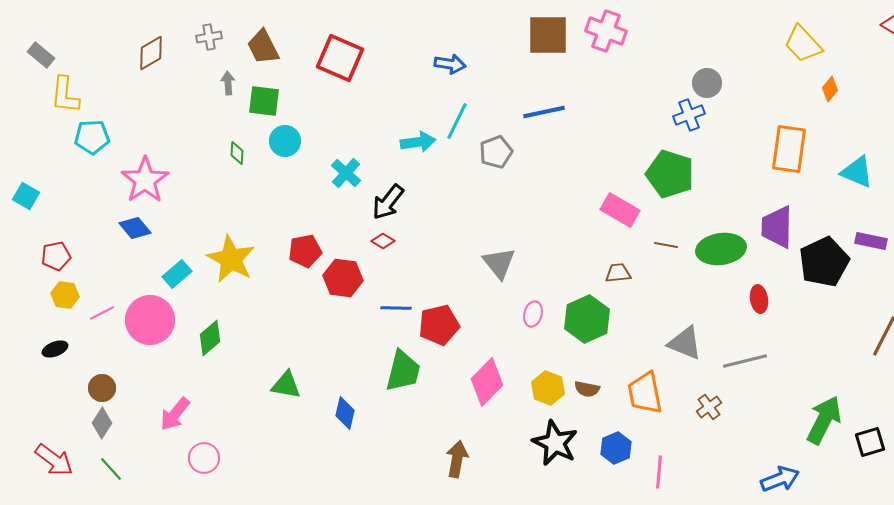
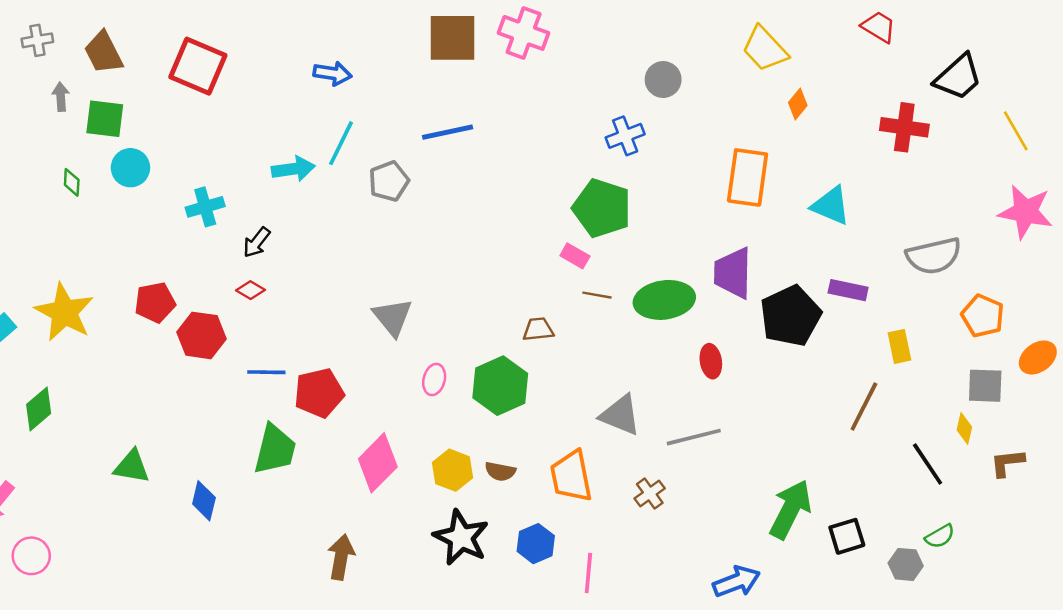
gray circle: (707, 83) -> (663, 80), moved
cyan cross: (346, 173) -> (205, 207), turned 32
black arrow: (388, 202) -> (257, 242), size x0.7
pink rectangle: (620, 210) -> (575, 256), moved, size x0.6

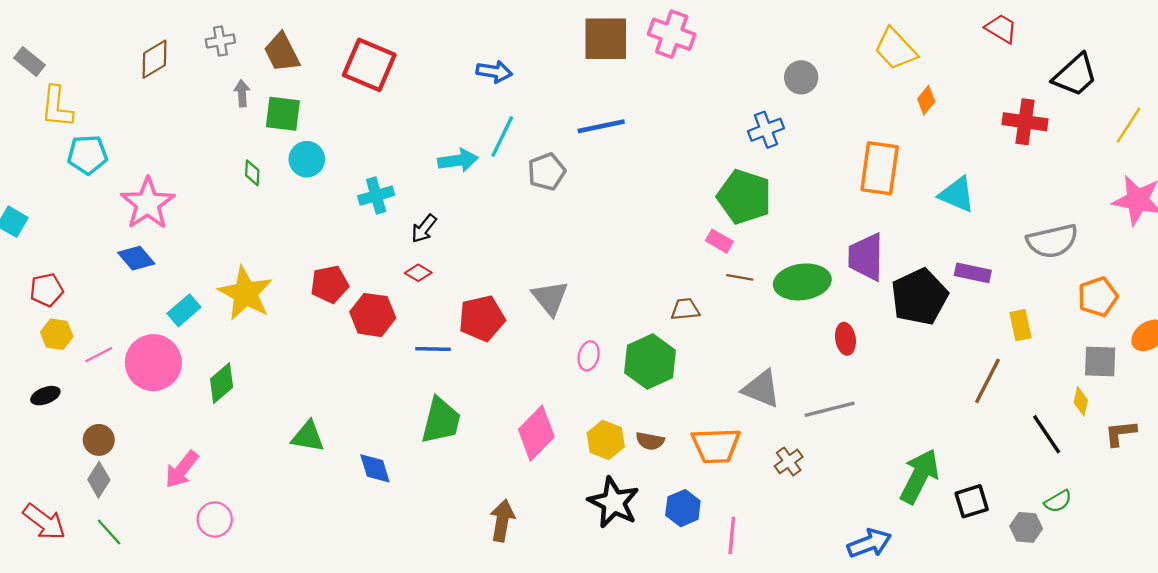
yellow line: (1016, 131) -> (1128, 125), turned 63
orange pentagon: (983, 316) -> (1098, 297), turned 30
red pentagon: (319, 393) -> (482, 318), moved
orange trapezoid: (571, 476) -> (716, 446), turned -81
blue diamond: (204, 501) -> (375, 468), turned -30

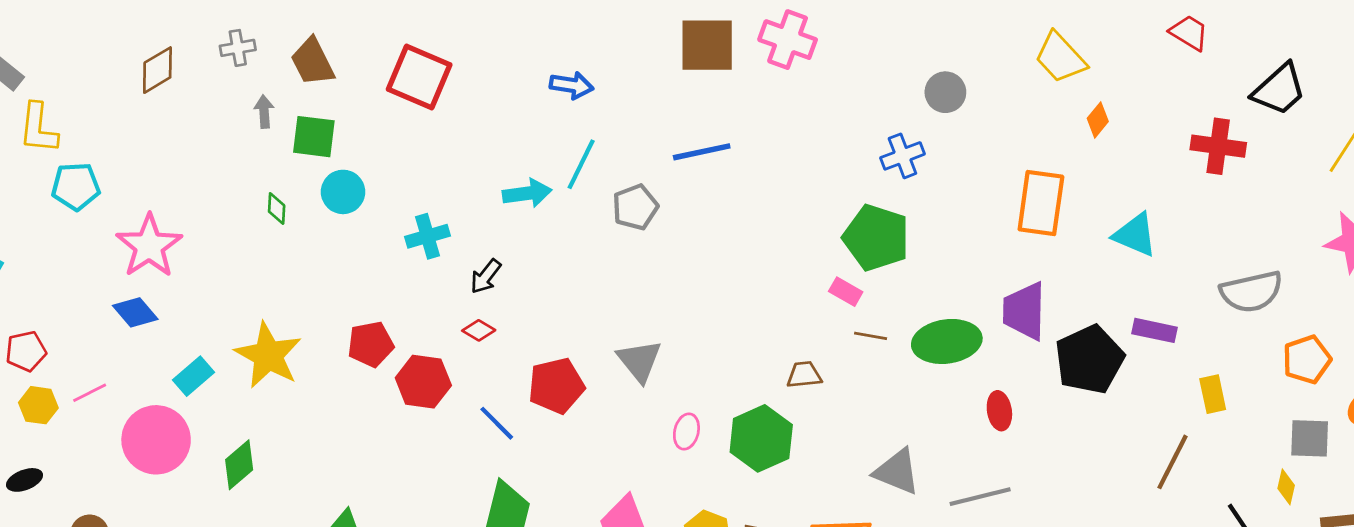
blue line: (433, 349) -> (497, 423), turned 44
pink line: (99, 355) -> (90, 393), moved

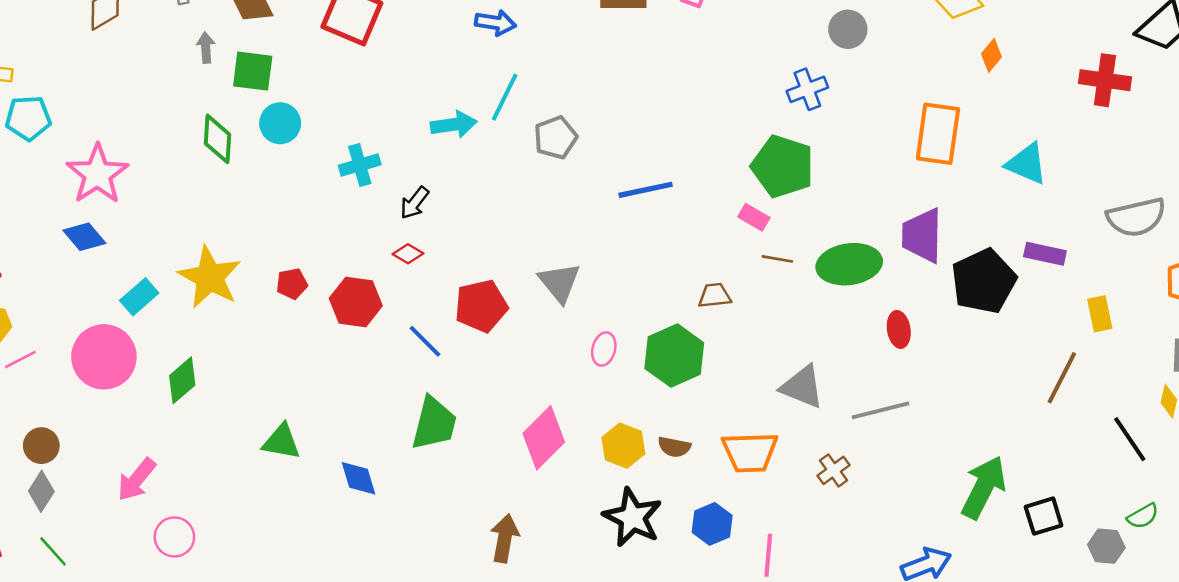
blue line: (702, 152) -> (646, 190), moved
green diamond: (277, 209) -> (217, 139), size x1.6
red pentagon: (371, 344) -> (292, 284), moved, size x0.7
pink line: (90, 393) -> (20, 359), moved

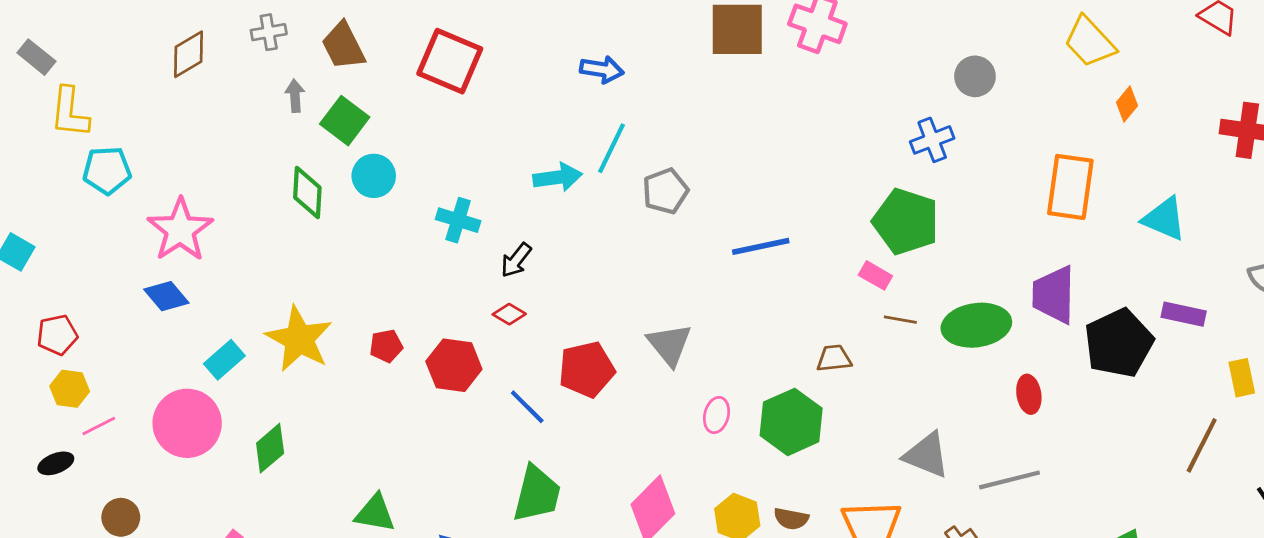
green square: (253, 71) -> (345, 121), turned 30
cyan cross: (360, 165) -> (458, 220), turned 33

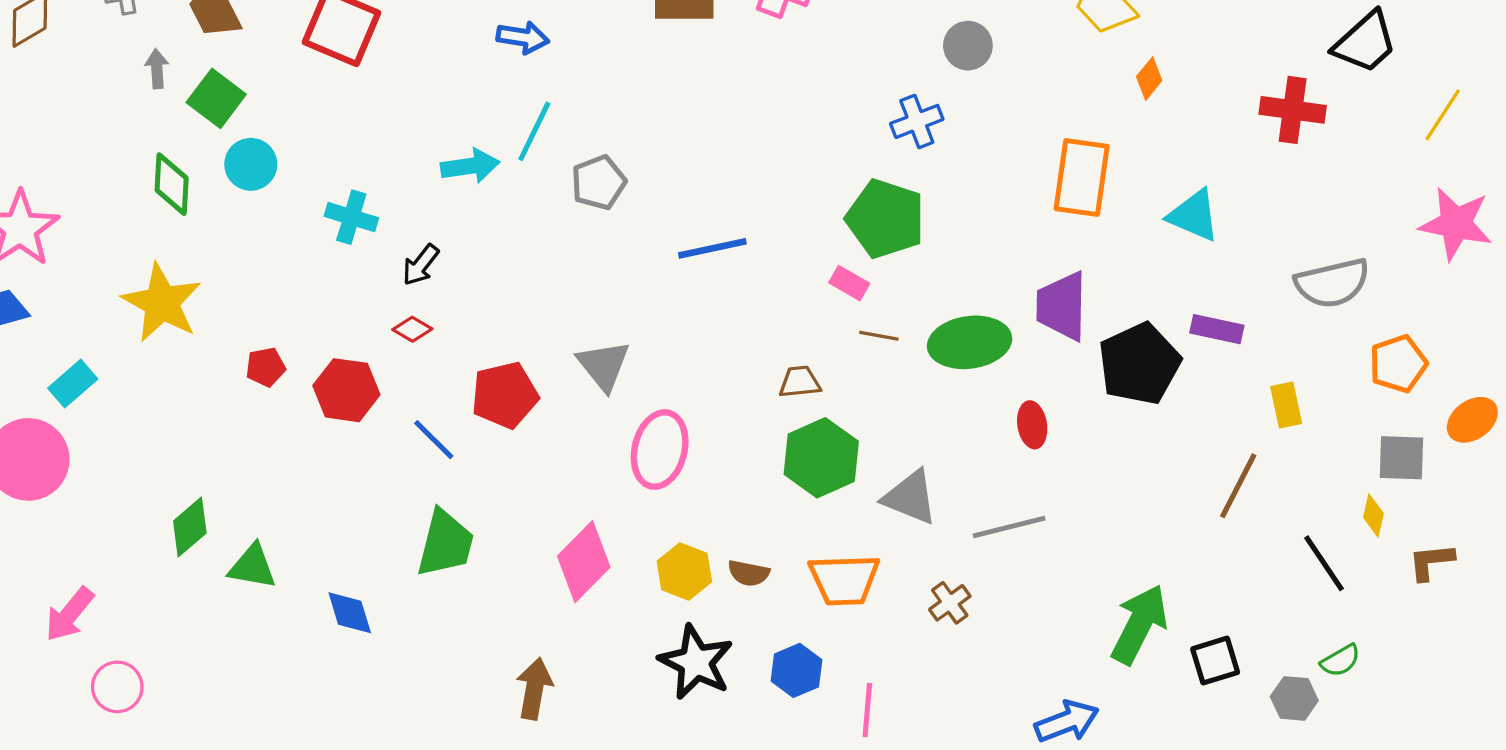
yellow star: (299, 339) -> (162, 303), moved
pink ellipse: (717, 415) -> (660, 450), size x1.8
green hexagon: (791, 422) -> (821, 458), moved
green diamond: (270, 448) -> (190, 527), moved

